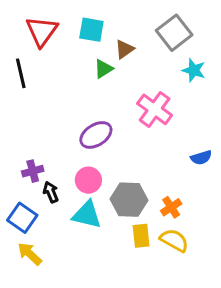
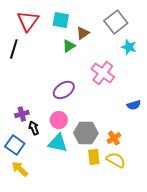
black line: (21, 73) -> (14, 49), turned 30

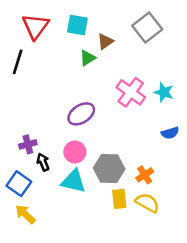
cyan star: (129, 47) -> (164, 92), moved

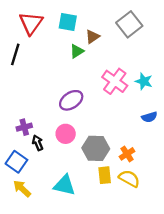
cyan triangle: (74, 181) -> (64, 185), moved

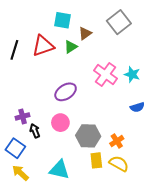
red triangle: (31, 23) -> (43, 46), moved, turned 35

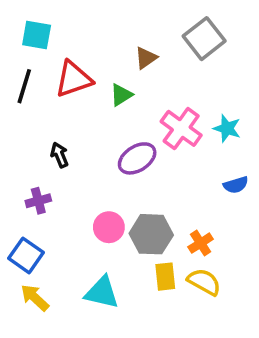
cyan square: (62, 20) -> (37, 35), moved
green triangle: (71, 47) -> (121, 95), moved
purple ellipse: (66, 92) -> (137, 158), moved
pink circle: (60, 123) -> (109, 227), moved
black arrow: (35, 131) -> (60, 155), moved

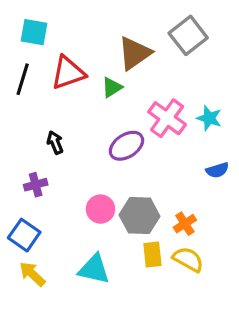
brown triangle: (146, 58) -> (135, 53), size x1.6

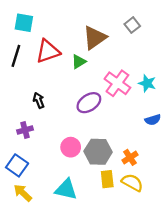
gray square: (188, 35) -> (132, 25), size x0.6

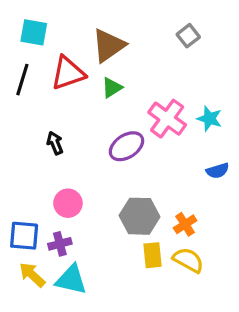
brown triangle: (95, 38) -> (109, 45), moved
purple cross: (25, 130) -> (60, 244), moved
pink circle: (71, 147) -> (68, 203), moved
blue square: (17, 165) -> (24, 236), turned -30
cyan triangle: (66, 189) -> (71, 280), moved

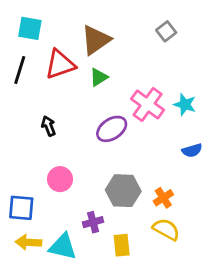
purple cross: (60, 244) -> (93, 222), moved
yellow rectangle: (153, 255) -> (122, 245), moved
yellow arrow: (32, 275) -> (28, 242), turned -40

